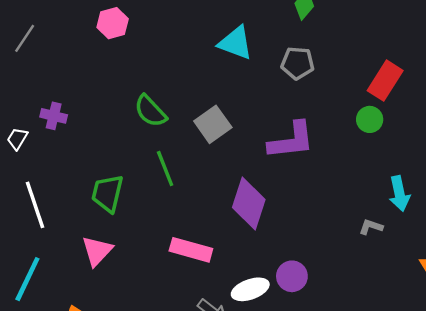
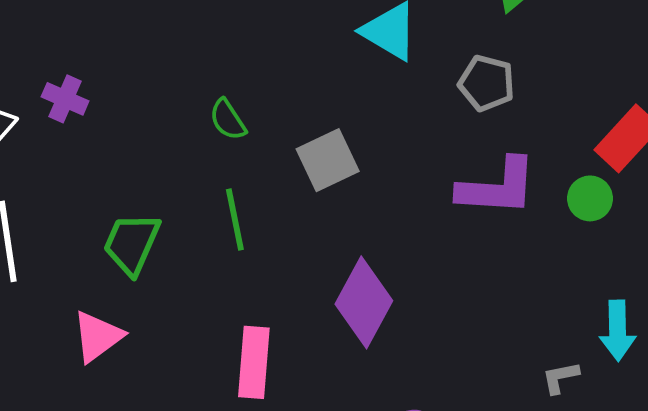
green semicircle: (150, 111) -> (228, 120), size x0.7
purple L-shape: (291, 141) -> (497, 187), moved
gray L-shape: (371, 227) -> (560, 378), turned -40
pink rectangle: (191, 250) -> (254, 362), turned 69

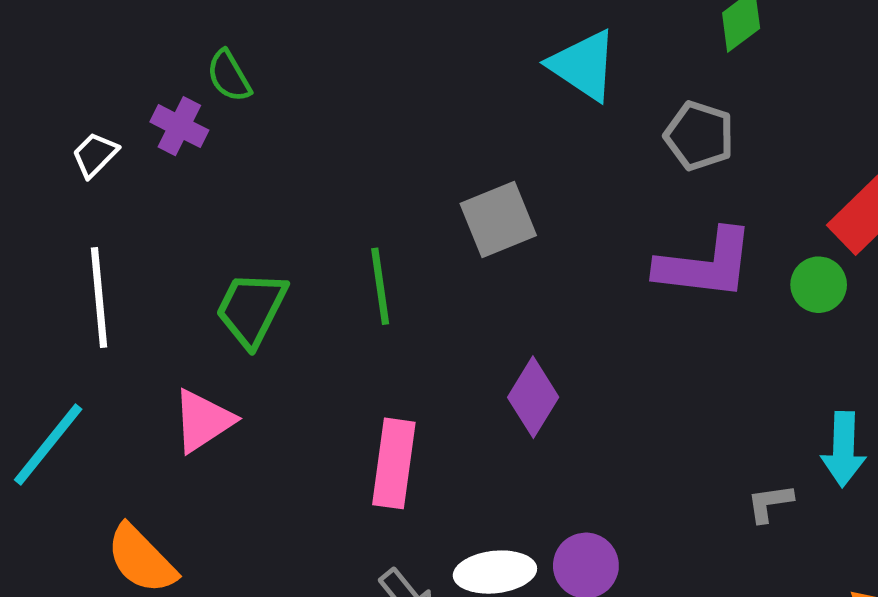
green semicircle: (228, 120) -> (229, 76), moved
purple diamond: (364, 302) -> (533, 397), size x0.7

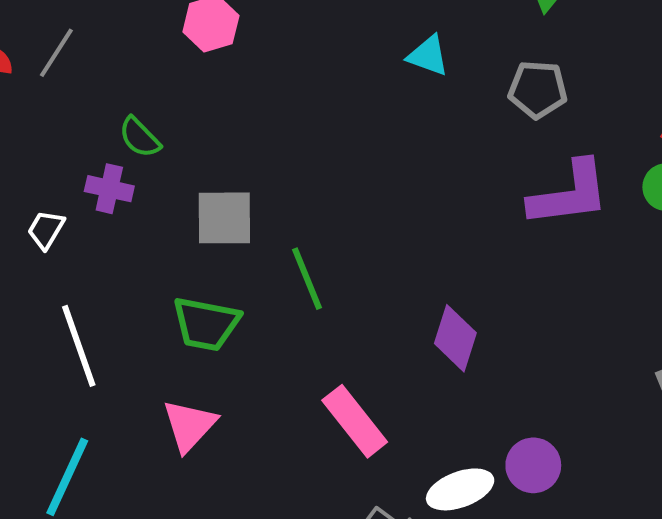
cyan triangle: (583, 65) -> (428, 56), size x0.7
gray square: (498, 219) -> (224, 218), moved, turned 36
green trapezoid: (251, 309) -> (206, 324), turned -92
pink rectangle: (394, 463) -> (355, 421), turned -32

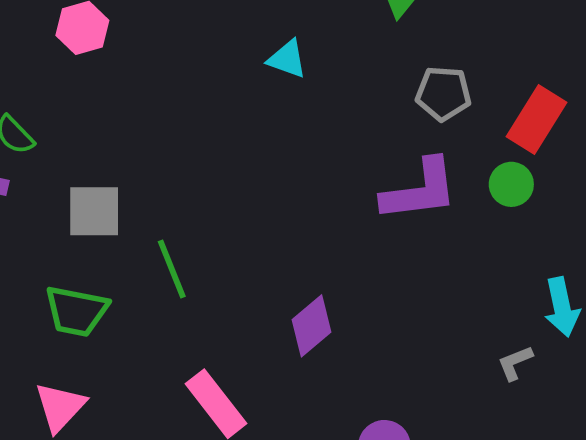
gray pentagon: (538, 89) -> (443, 94), moved
purple diamond: (455, 338) -> (311, 326), turned 32

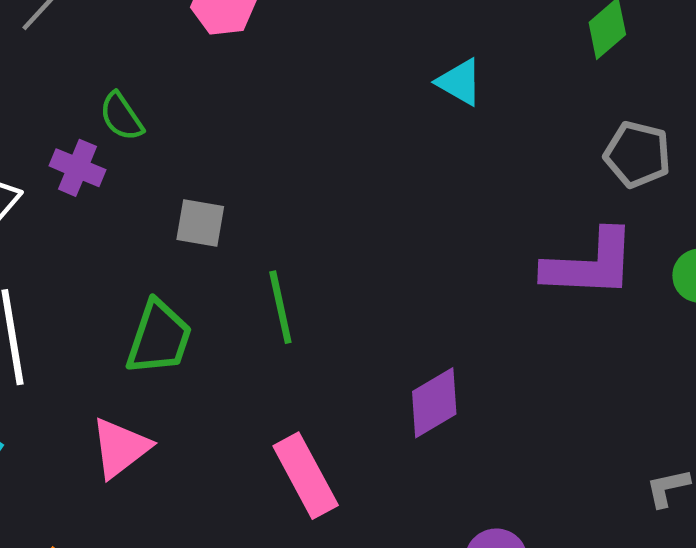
gray square: (94, 211) -> (200, 223), size x0.7
green trapezoid: (76, 311) -> (159, 338), turned -92

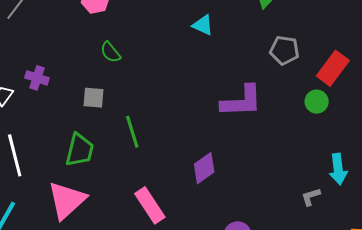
green semicircle: (121, 117) -> (110, 52), moved
purple L-shape: (590, 264) -> (242, 101), moved
pink triangle: (120, 448) -> (67, 200), size x1.4

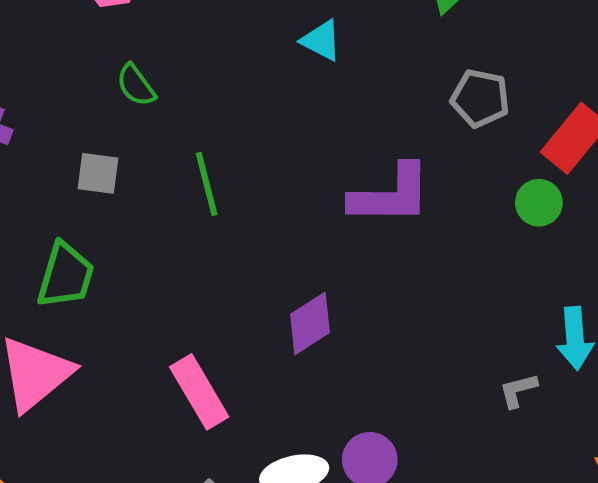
green line: (132, 132) -> (207, 184), moved

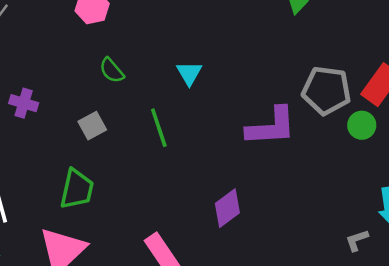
cyan triangle: (321, 41) -> (189, 73), moved, turned 36
gray pentagon: (480, 98) -> (326, 90), moved, size x1.4
gray square: (98, 173) -> (92, 126), turned -32

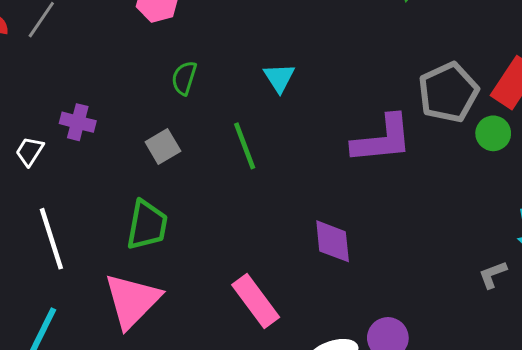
green semicircle: (112, 70) -> (184, 78), turned 60
gray pentagon: (326, 90) -> (448, 92), turned -30
purple diamond: (227, 208) -> (333, 241), turned -57

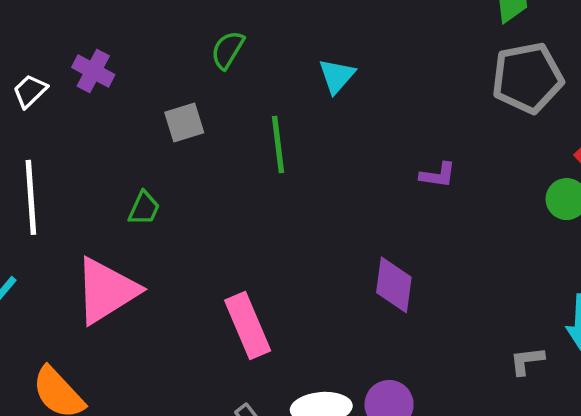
gray pentagon: (448, 92) -> (527, 78), moved
purple L-shape: (382, 139) -> (438, 175), size x0.5
green trapezoid: (147, 225) -> (144, 208), size x0.6
purple diamond: (333, 241) -> (394, 285), moved

